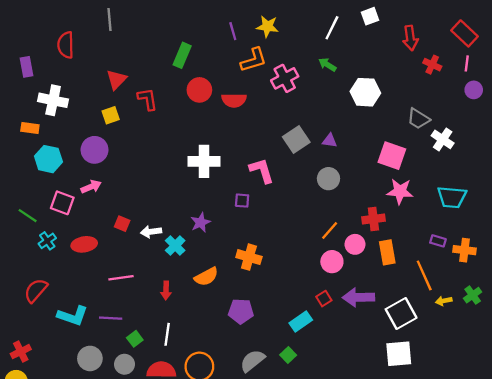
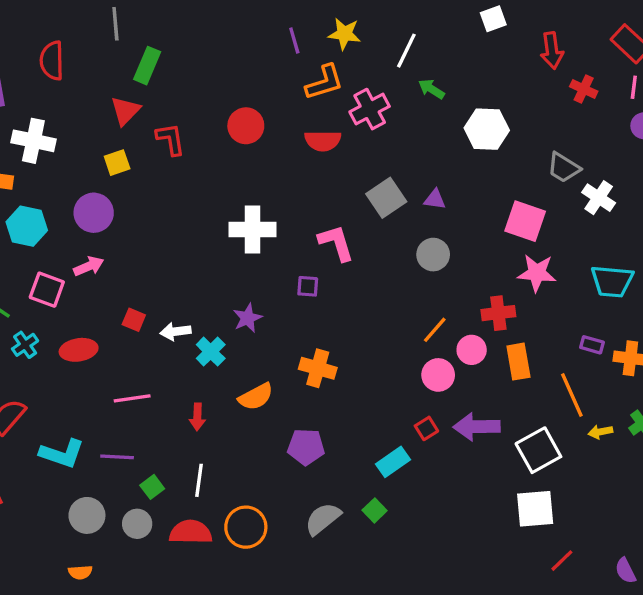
white line: (332, 28) -> (406, 51), moved
green rectangle: (182, 55) -> (147, 66), moved
red semicircle: (234, 100) -> (323, 141), moved

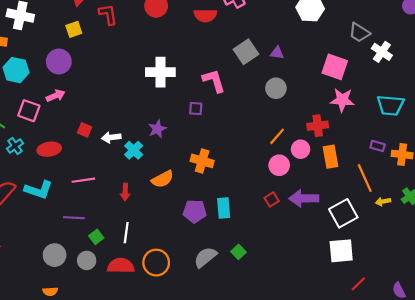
cyan L-shape: (62, 454) -> (38, 190), moved
cyan rectangle: (393, 462) -> (224, 208), moved, turned -60

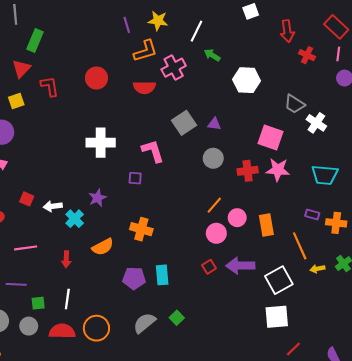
red cross: (318, 126) -> (248, 171), moved
green square: (96, 237) -> (38, 303), turned 32

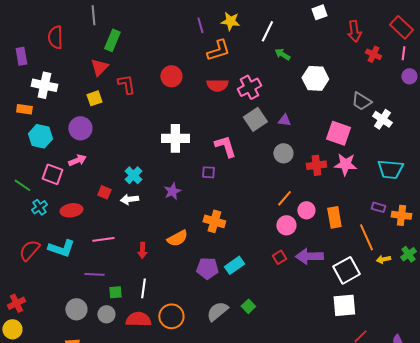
pink cross: (174, 68) -> (249, 87), moved
cyan cross: (75, 219) -> (133, 175), moved
cyan rectangle: (162, 275) -> (234, 265), turned 60

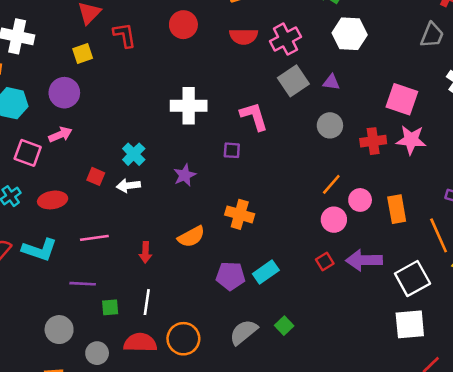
white hexagon: (315, 78) -> (350, 34), moved
gray trapezoid: (361, 101) -> (432, 35), moved, turned -100
gray circle: (106, 314) -> (97, 353), moved

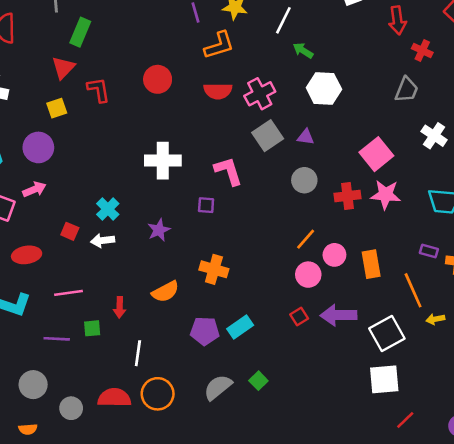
pink square: (402, 99) -> (376, 154), turned 32
white line: (147, 302) -> (138, 353), moved
green square: (110, 307) -> (92, 328), moved

